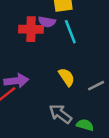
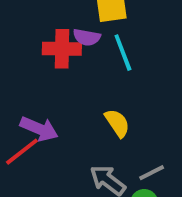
purple arrow: (16, 81) -> (39, 129), turned 30
gray line: (96, 86) -> (152, 173), moved

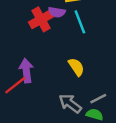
red cross: (62, 49) -> (41, 19), turned -30
purple arrow: (39, 129) -> (26, 71), turned -120

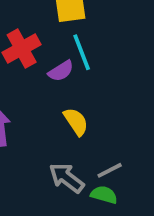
purple semicircle: (57, 12) -> (61, 71), moved, turned -42

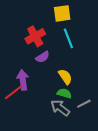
purple semicircle: (61, 71) -> (42, 57), moved
green semicircle: (104, 195) -> (64, 93), moved

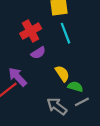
purple arrow: (23, 80) -> (18, 77), turned -36
green semicircle: (64, 93) -> (75, 87), moved

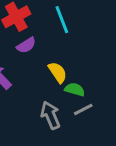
gray arrow: (57, 106) -> (50, 115), turned 30

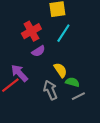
cyan line: (62, 20) -> (63, 33), turned 54
gray arrow: (50, 115) -> (50, 90), moved

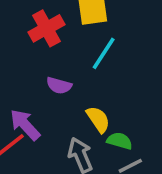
red cross: (31, 31) -> (46, 28), moved
purple semicircle: (38, 51) -> (59, 85), turned 48

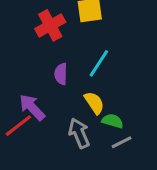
cyan line: (104, 53) -> (99, 63), moved
purple semicircle: (59, 85) -> (61, 74), turned 75

